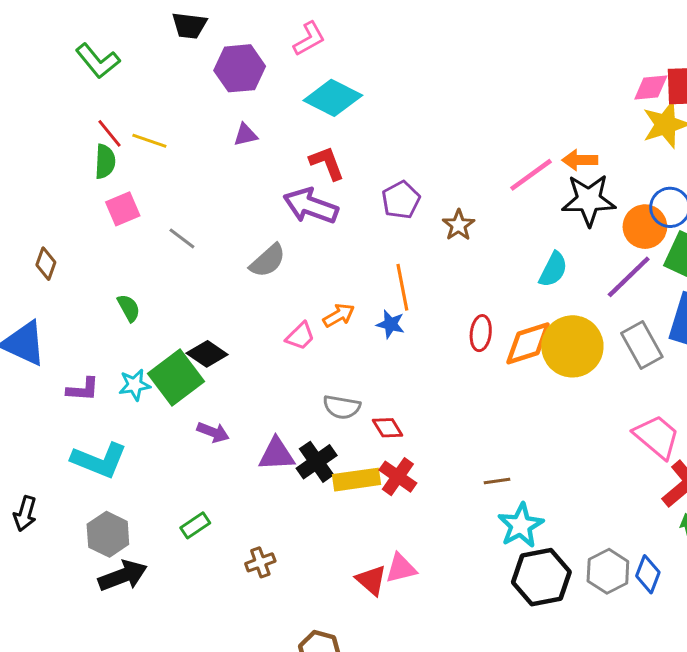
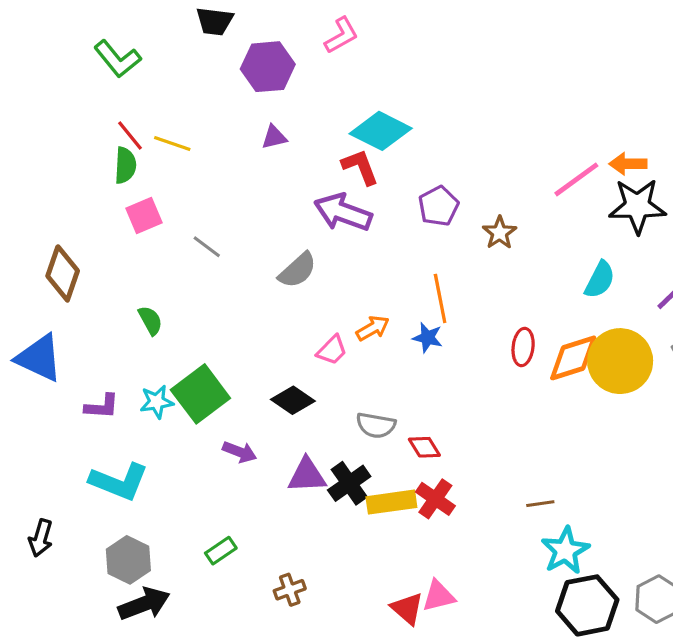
cyan diamond: (333, 98) -> (381, 131), moved
brown diamond: (46, 264) -> (63, 273), size x1.6
black diamond: (207, 354) -> (293, 400), moved

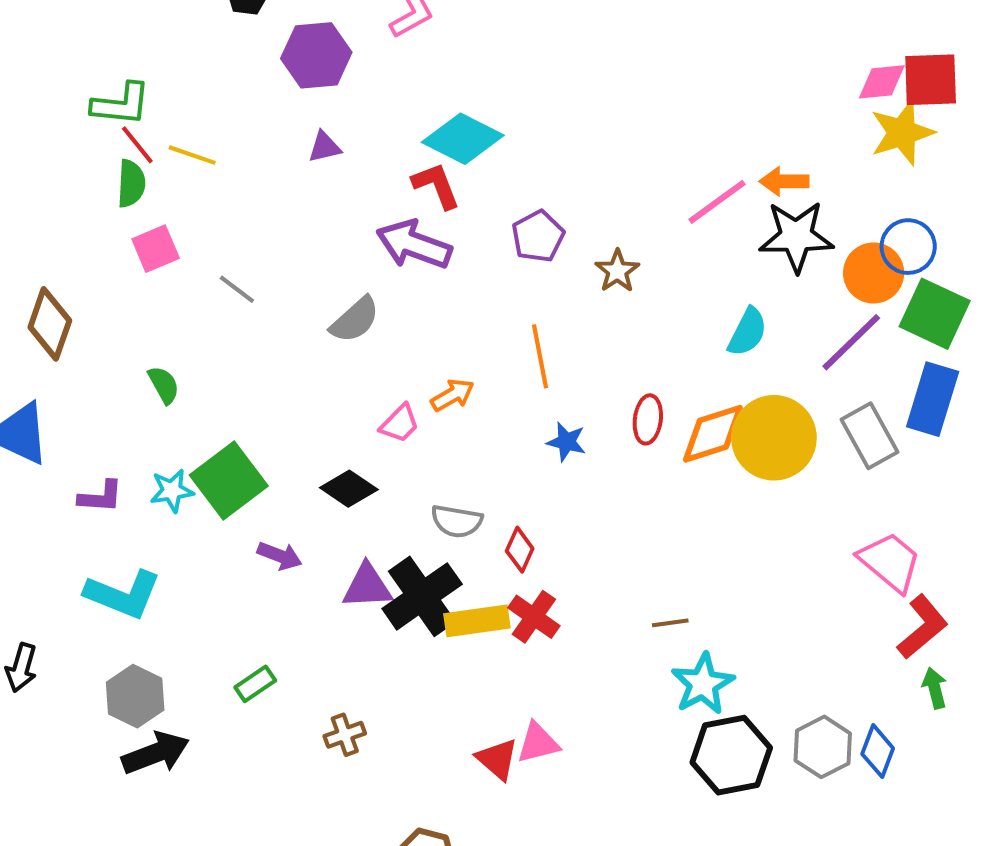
green L-shape: (117, 59) -> (121, 104), moved, turned -45
blue star: (428, 338) -> (566, 442), moved
red diamond: (424, 447) -> (520, 550), turned 56
black cross: (349, 483) -> (422, 596), size x1.4

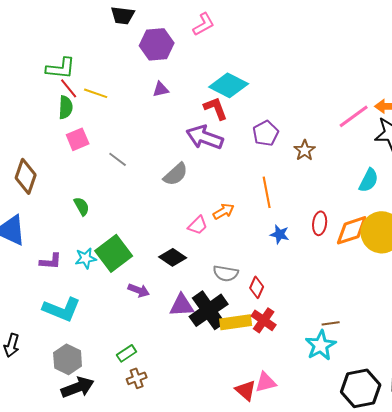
cyan star: (703, 684) -> (321, 345), moved
brown cross: (345, 735) -> (137, 378), moved

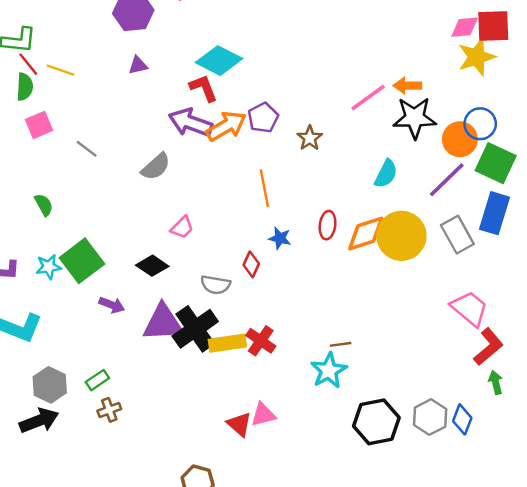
orange arrow: (224, 211) -> (226, 126), moved, size x1.6
red diamond: (257, 287) -> (251, 264), moved
purple triangle: (182, 305) -> (163, 323), size x1.4
gray hexagon: (68, 359) -> (50, 385), moved

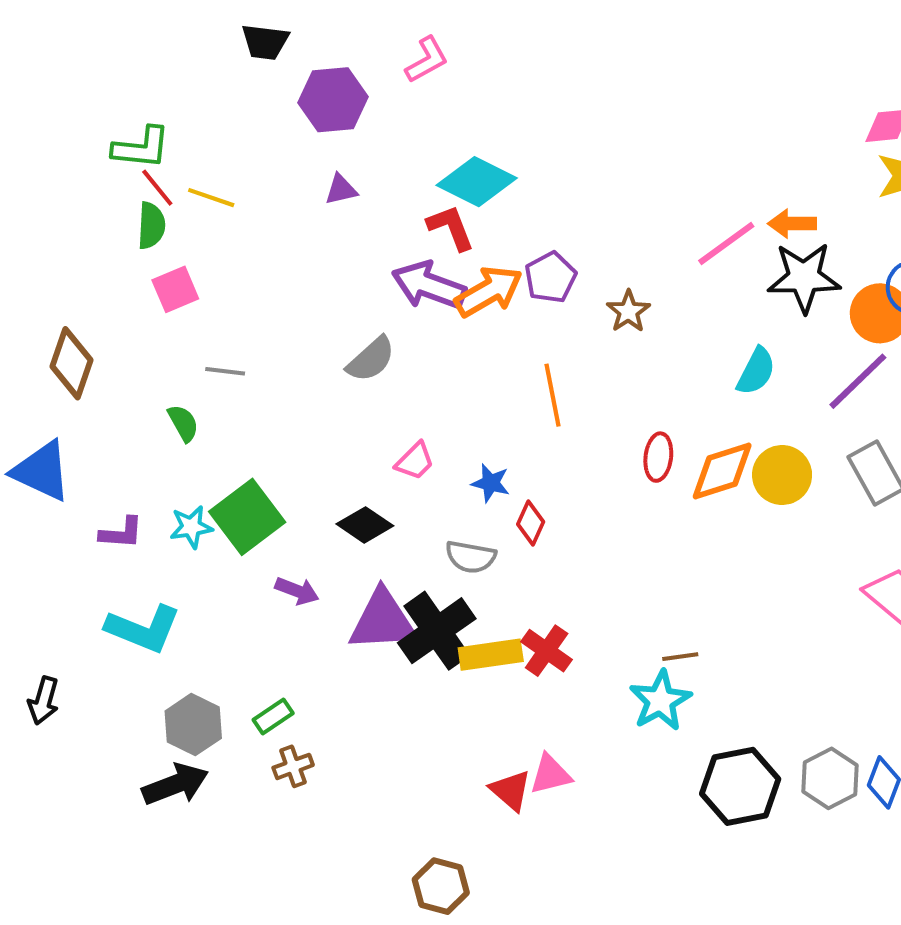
gray line: (87, 149) -> (225, 371), moved, turned -30
yellow circle: (401, 236) -> (782, 475), size x0.7
blue star: (280, 238) -> (491, 483), moved

